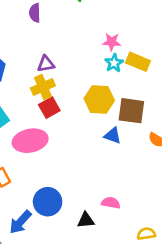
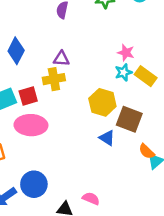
red square: (49, 108) -> (28, 96), moved

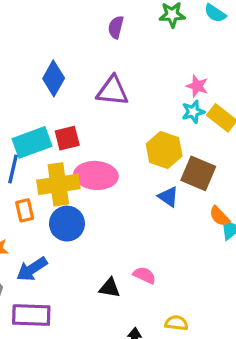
purple triangle: (61, 59) -> (112, 91), size x1.5
yellow cross: (54, 79) -> (58, 184), moved, size x1.4
pink ellipse: (31, 125) -> (96, 175), moved
blue circle: (34, 184) -> (67, 224), moved

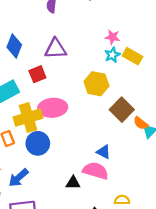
red square: (67, 138) -> (37, 74), moved
brown square: (198, 173) -> (122, 110), moved, turned 30
blue triangle: (168, 197) -> (104, 152), moved
pink semicircle: (144, 275) -> (96, 171), size x1.6

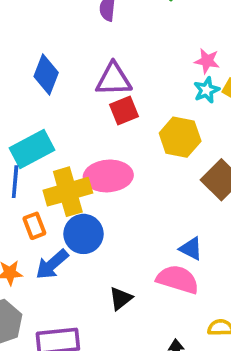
red square: (37, 74) -> (124, 111), moved
blue arrow: (18, 178) -> (52, 264), moved
black triangle: (73, 183) -> (121, 298), moved, turned -40

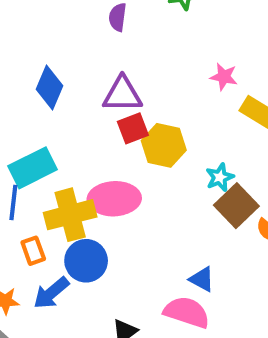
cyan star: (206, 90) -> (220, 177), moved
yellow hexagon: (180, 137) -> (164, 145), moved

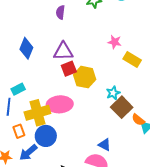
cyan rectangle: (33, 168) -> (18, 89), size x0.6

